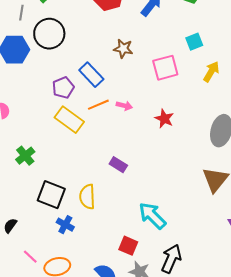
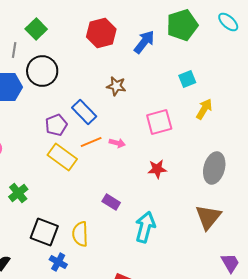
pink square: (165, 68) -> (159, 122), moved
red star: (164, 119) -> (157, 169), moved, turned -30
cyan arrow: (152, 216) -> (145, 227), moved, turned 60

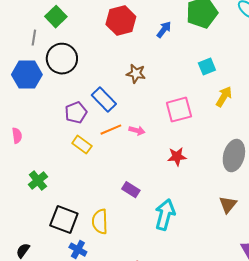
blue arrow: (144, 42) -> (164, 30), size x0.7
yellow rectangle: (62, 157) -> (82, 145), size x0.7
brown triangle: (208, 217) -> (228, 205), size x0.7

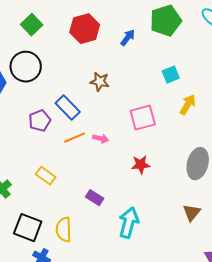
green square: (56, 17) -> (32, 25), moved
yellow rectangle: (82, 145) -> (46, 176), moved

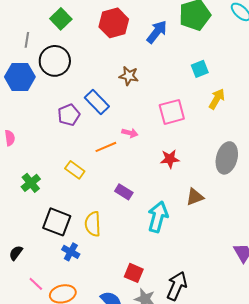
blue arrow: (128, 38) -> (157, 32), size x1.4
orange line: (75, 138) -> (106, 147), moved
brown triangle: (192, 213) -> (195, 197), moved, turned 30

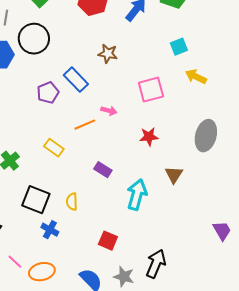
yellow arrow: (217, 99) -> (196, 77), turned -95
brown triangle: (195, 197) -> (174, 175), turned -36
yellow semicircle: (93, 224) -> (72, 202), size x0.7
red square: (134, 273) -> (108, 241), moved

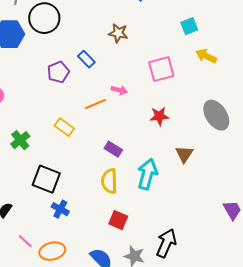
blue rectangle: (76, 80) -> (86, 59), size x0.7
gray ellipse: (206, 136) -> (216, 115), turned -48
yellow semicircle: (72, 202) -> (109, 181), moved, size x1.4

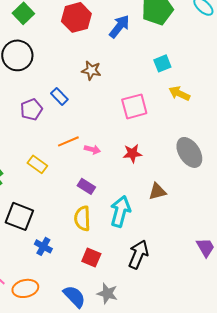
pink arrow: (119, 90) -> (92, 149), moved
brown triangle: (184, 154) -> (157, 191), turned 42
blue cross: (60, 209) -> (43, 246), moved
black arrow: (166, 243) -> (138, 254), moved

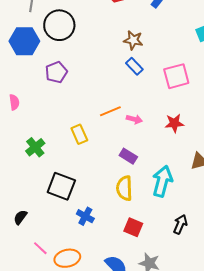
blue rectangle: (59, 96) -> (134, 66), moved
purple pentagon: (31, 109) -> (56, 72), moved
yellow rectangle: (37, 164) -> (79, 134), turned 30
black arrow: (138, 254) -> (180, 224), size x0.7

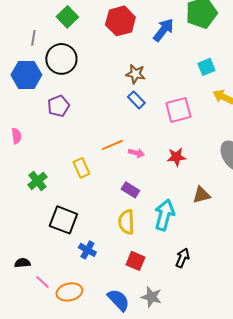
black semicircle: (20, 217) -> (22, 263), moved, turned 49

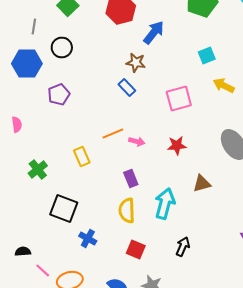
blue arrow: (163, 30) -> (154, 32), moved
black circle: (61, 59) -> (62, 48), size x0.7
blue rectangle: (136, 100) -> (127, 88), moved
purple rectangle: (130, 190) -> (131, 178), turned 36

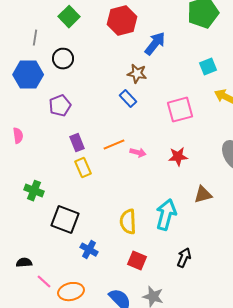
green cross: (38, 170) -> (34, 191), moved, turned -30
purple rectangle: (131, 178) -> (77, 143), moved

